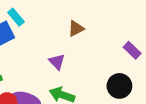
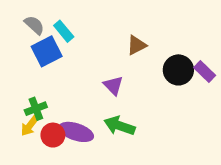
black circle: (119, 86) -> (178, 70), moved

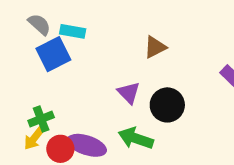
cyan rectangle: (64, 31) -> (73, 31), turned -40
black circle: (178, 70) -> (167, 105), moved

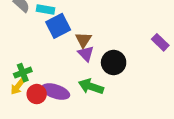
brown triangle: (155, 47) -> (83, 40), moved, turned -30
blue square: (53, 54) -> (58, 26), moved

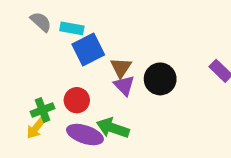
black circle: (114, 63) -> (160, 79), moved
green arrow: (91, 86) -> (113, 128), moved
red circle: (37, 94) -> (77, 100), moved

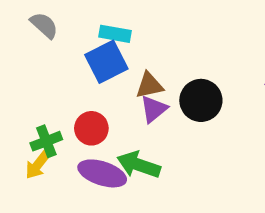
cyan rectangle: (72, 28) -> (115, 34), moved
brown triangle: (121, 68) -> (149, 85), turned 45
purple triangle: (124, 85) -> (154, 109), turned 35

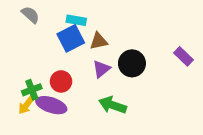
brown triangle: (149, 85) -> (99, 41), moved
green arrow: (139, 165) -> (112, 105), moved
purple ellipse: (102, 173) -> (51, 105), moved

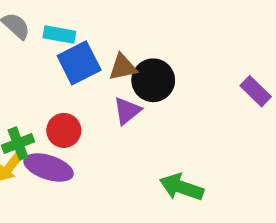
cyan rectangle: (76, 20) -> (59, 34), moved
black circle: (132, 63) -> (153, 80), moved
green arrow: (112, 105) -> (182, 187), moved

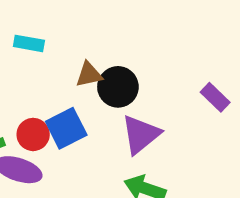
blue square: (79, 63) -> (66, 128), moved
purple triangle: (127, 111) -> (141, 134), moved, size x1.5

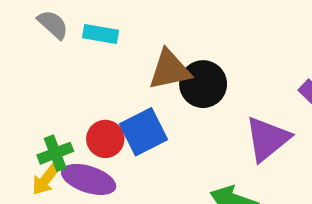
brown triangle: (89, 74) -> (170, 70), size x1.4
purple triangle: (141, 134) -> (267, 139), moved

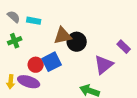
green cross: (55, 153) -> (15, 41), moved
yellow arrow: (46, 179) -> (11, 82), turned -32

